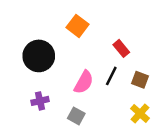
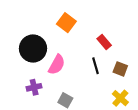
black line: (111, 76) -> (96, 66), turned -42
pink semicircle: (84, 82) -> (57, 65), moved

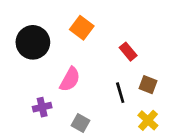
black circle: (33, 48) -> (33, 42), moved
black line: (96, 66) -> (120, 93), moved

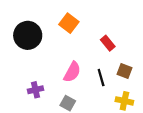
pink semicircle: (70, 79) -> (72, 72), moved
yellow cross: (148, 120) -> (124, 101), turned -30

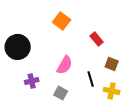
black circle: (28, 35) -> (18, 47), moved
black line: (101, 78) -> (91, 79), moved

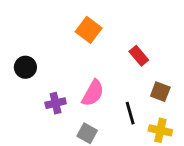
black circle: (18, 47) -> (25, 67), size x0.6
purple cross: (32, 81) -> (56, 103), moved

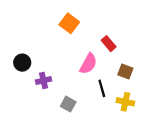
black circle: (25, 67) -> (22, 63), moved
pink semicircle: (93, 93) -> (88, 64), moved

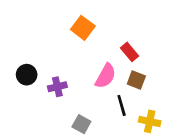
brown square: (125, 72) -> (136, 80), moved
purple cross: (44, 81) -> (57, 87), moved

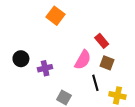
orange square: (83, 28) -> (56, 16), moved

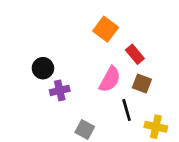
orange square: (56, 16) -> (106, 29), moved
black circle: (21, 59) -> (43, 68), moved

